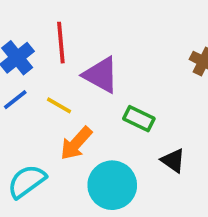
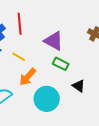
purple triangle: (101, 75) -> (54, 41), moved

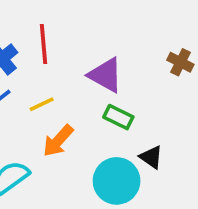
yellow line: (19, 57) -> (42, 104), turned -56
cyan circle: (47, 99) -> (117, 181), moved

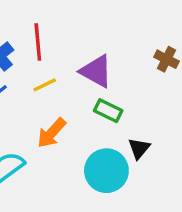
yellow line: (42, 104) -> (45, 85), moved
black triangle: (151, 157) -> (139, 148), turned 35

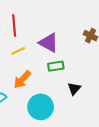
green rectangle: (108, 111) -> (56, 66), turned -35
cyan circle: (106, 171) -> (41, 107), moved

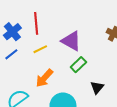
green rectangle: (56, 66) -> (78, 65), turned -35

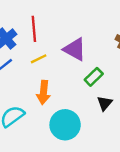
green rectangle: (78, 65) -> (94, 77), moved
orange arrow: (44, 78) -> (43, 92), turned -36

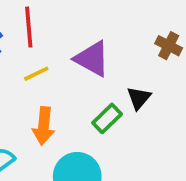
green rectangle: (94, 77) -> (107, 118), moved
black triangle: (105, 103) -> (139, 98), moved

